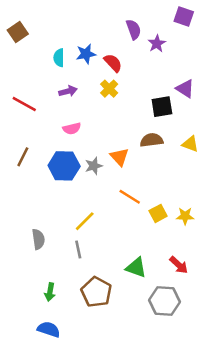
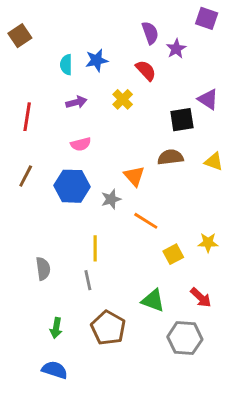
red semicircle: (113, 63) -> (146, 70), moved
red line: (24, 104) -> (27, 117), turned 70
gray star: (94, 166) -> (111, 199), moved
yellow square: (158, 213) -> (173, 254), moved
yellow line: (85, 221) -> (95, 248), turned -45

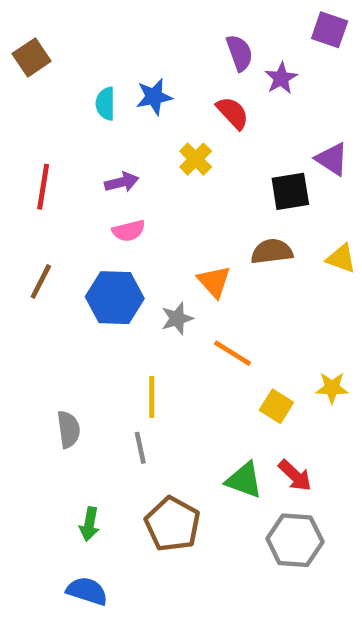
purple arrow: (76, 102) -> (122, 182), moved
yellow square: (173, 254) -> (276, 406), turned -30
red arrow: (201, 298) -> (295, 476), moved

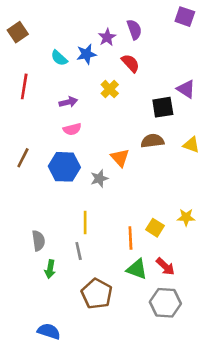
purple star: (281, 78) -> (107, 37), moved
cyan semicircle: (106, 104) -> (59, 58), turned -48
red line: (43, 187) -> (24, 86), moved
orange line: (233, 353) -> (130, 238), moved, turned 55
green arrow: (89, 524) -> (50, 269), moved

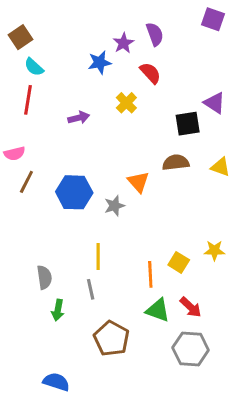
cyan semicircle: (59, 58) -> (34, 67), moved
pink semicircle: (72, 129) -> (15, 154), moved

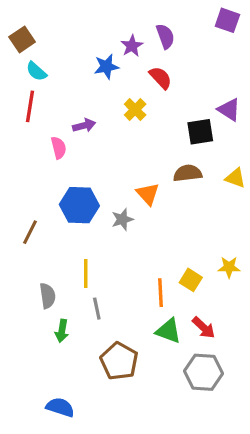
pink semicircle: (15, 154) -> (59, 148), moved, turned -90
brown line: (26, 182) -> (30, 232), moved
yellow line: (98, 256) -> (86, 274), moved

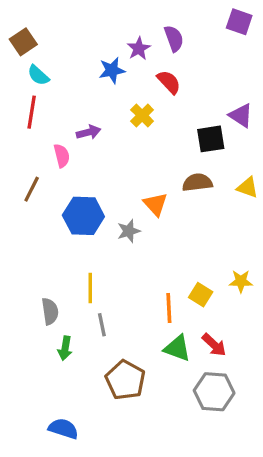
brown line: (30, 232) -> (32, 189), moved

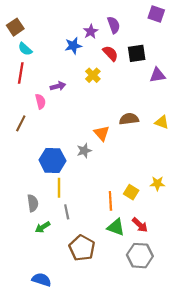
purple triangle: (241, 115) -> (157, 75), turned -42
black square: (211, 139) -> (137, 53), moved
blue hexagon: (83, 216) -> (52, 160), moved
green arrow: (65, 348) -> (43, 227), turned 48

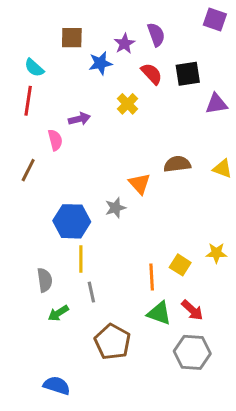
brown square: (15, 27) -> (72, 38), moved, turned 35

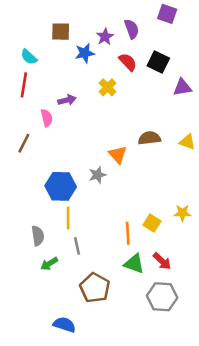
purple square: (215, 20) -> (167, 14), moved
black square: (188, 74) -> (158, 62), turned 35
blue semicircle: (57, 385) -> (64, 325), moved

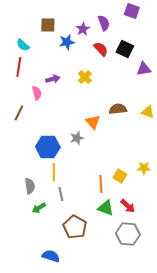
yellow cross: (108, 87) -> (85, 77), moved

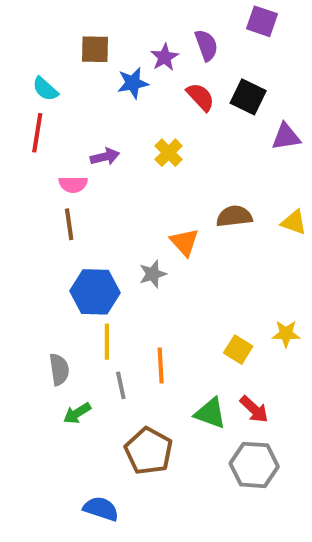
pink semicircle: (37, 93) -> (73, 184), turned 104
brown line: (19, 113) -> (69, 224), moved, turned -35
orange line: (101, 184) -> (161, 365), moved

